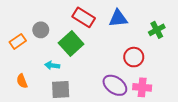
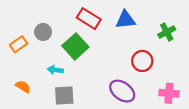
orange semicircle: (22, 81) -> (23, 87), turned 144
pink cross: (142, 87) -> (169, 93), moved

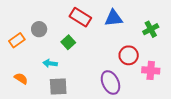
green square: (75, 46) -> (68, 42), size x0.6
purple ellipse: (122, 91) -> (110, 82), turned 30
pink cross: (169, 93) -> (151, 70), moved

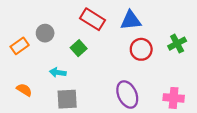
green cross: (151, 29) -> (177, 44), moved
red circle: (129, 55) -> (141, 49), moved
pink cross: (151, 70) -> (174, 98), moved

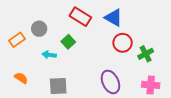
blue triangle: (131, 20) -> (113, 18), turned 36
green cross: (177, 44) -> (146, 54), moved
cyan arrow: (58, 72) -> (49, 55), moved

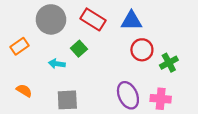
blue triangle: (113, 18) -> (131, 21), turned -30
gray circle: (39, 29) -> (51, 19), moved, size x1.6
pink cross: (151, 85) -> (161, 99), moved

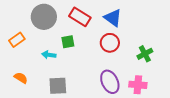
blue triangle: (131, 21) -> (113, 18), turned 36
green square: (79, 49) -> (68, 42), turned 32
red circle: (142, 50) -> (110, 43), moved

